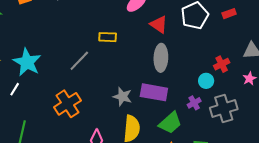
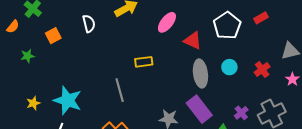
gray line: (79, 61) -> (120, 90), turned -50
cyan circle: (206, 81) -> (229, 67), moved
purple rectangle: (154, 92) -> (199, 109), turned 52

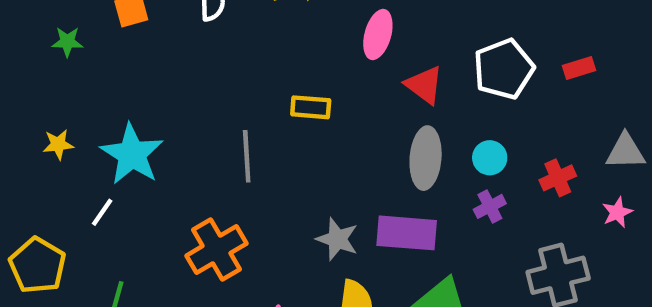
pink ellipse: (167, 22) -> (378, 35), turned -35
purple rectangle: (199, 109) -> (407, 233), turned -60
purple cross: (241, 113) -> (490, 206), moved

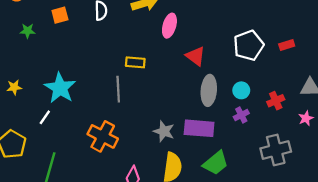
pink ellipse: (378, 35) -> (169, 26), moved
red triangle: (424, 85) -> (196, 56), moved
yellow rectangle: (311, 107) -> (135, 62), moved
yellow star: (58, 144) -> (14, 87), moved
orange cross: (217, 250) -> (103, 136), turned -32

